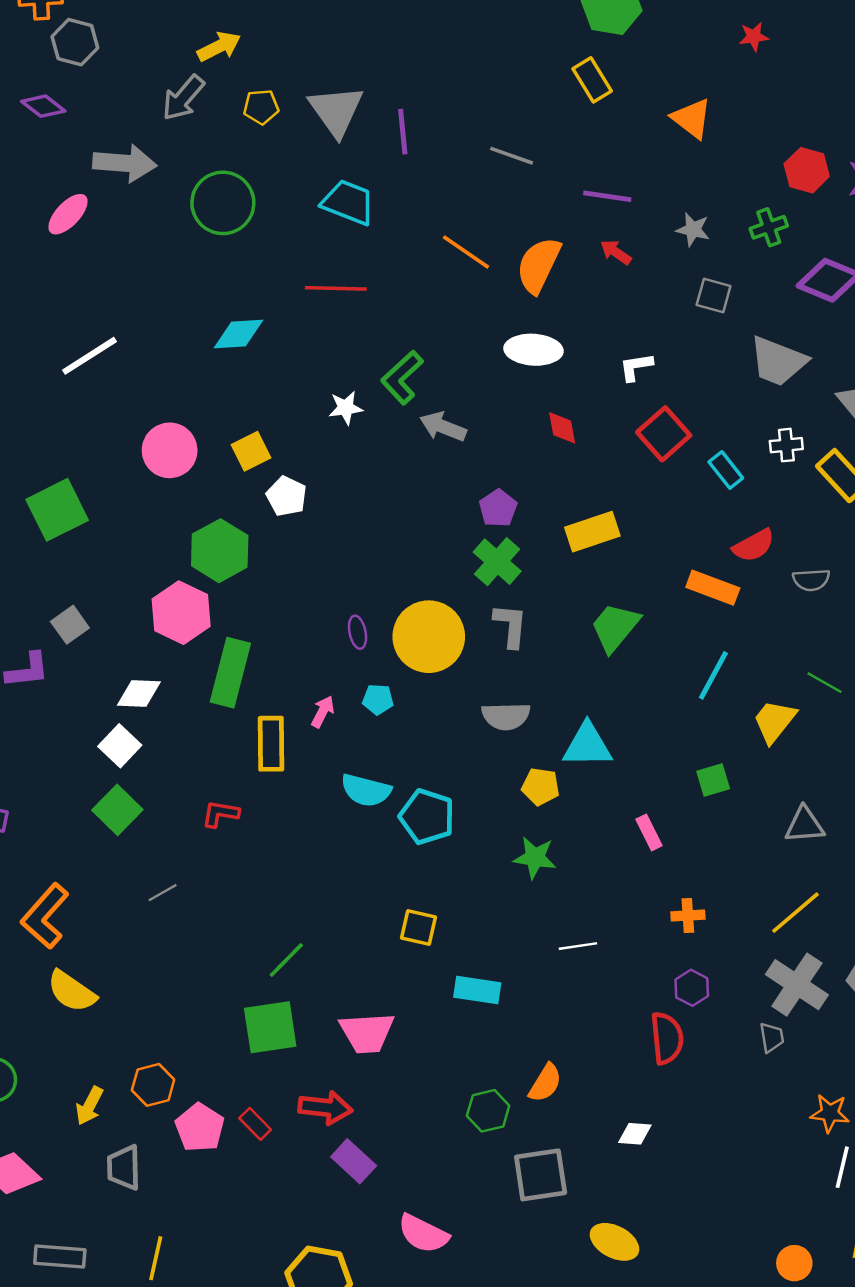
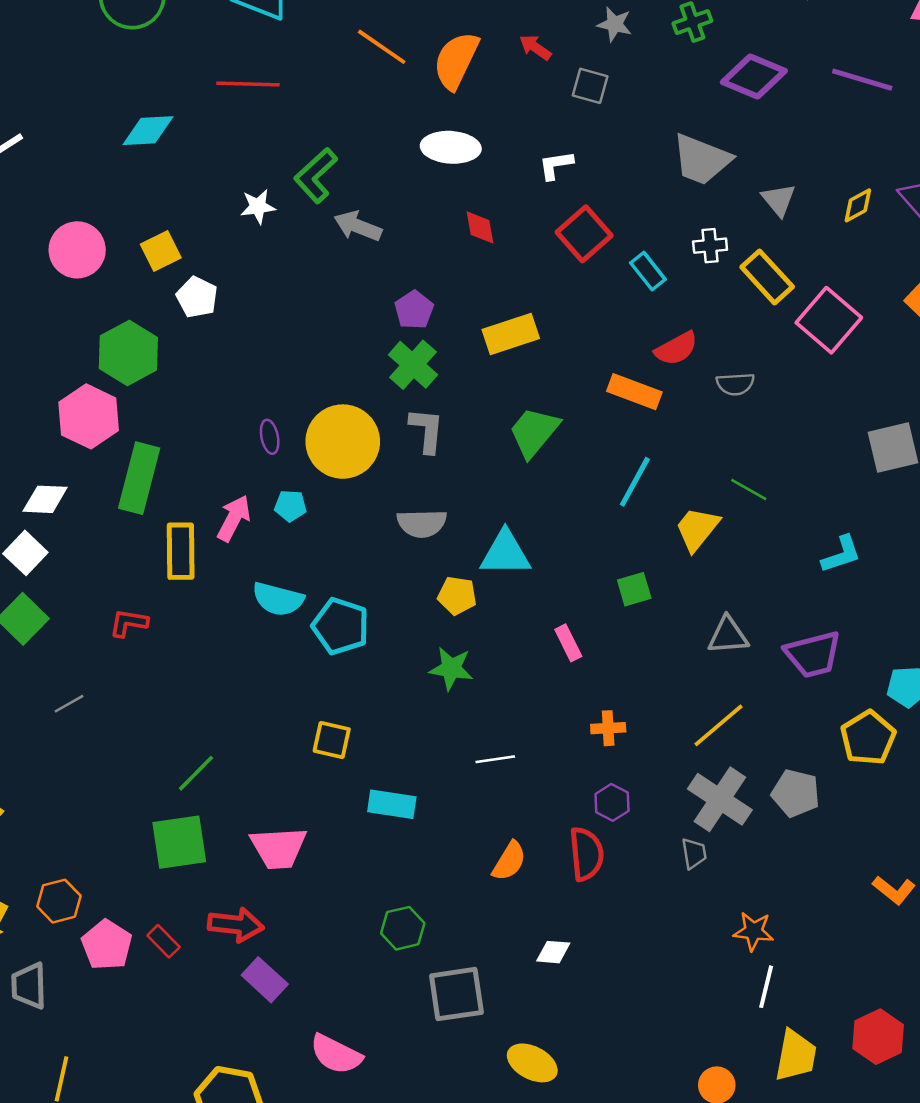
gray square: (714, 295) -> (590, 86), moved
pink arrow: (323, 712) -> (234, 518), size x1.4
orange semicircle: (545, 1083) -> (509, 861), moved

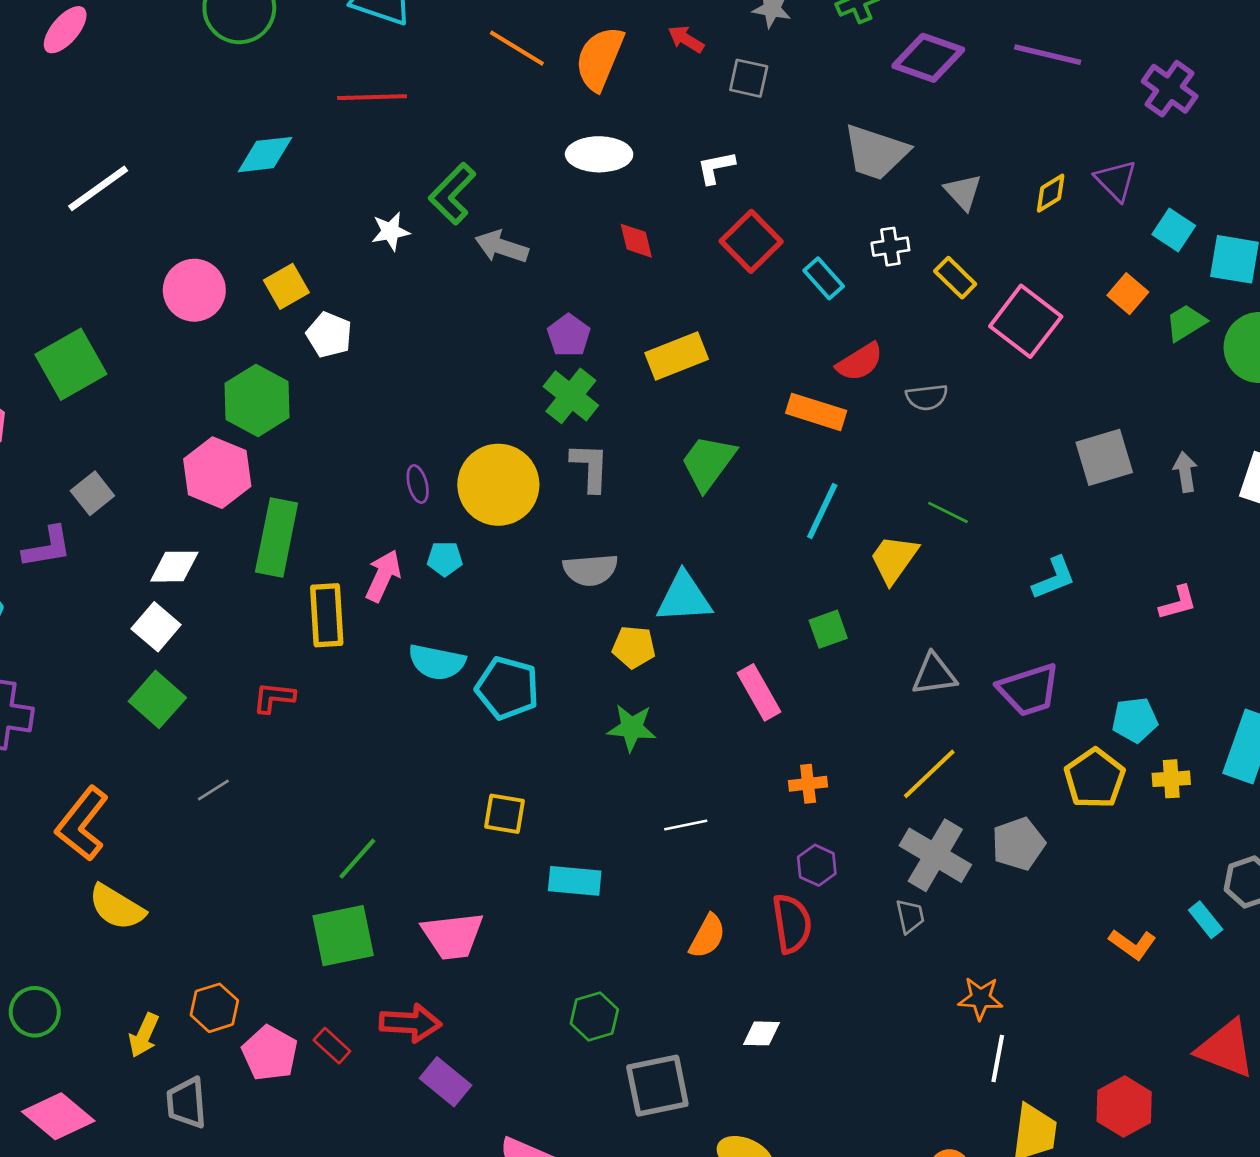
yellow rectangle: (767, 277) -> (955, 278), size x0.7
pink rectangle: (568, 643) -> (759, 692), size x1.4
gray pentagon: (796, 793) -> (1018, 844), turned -30

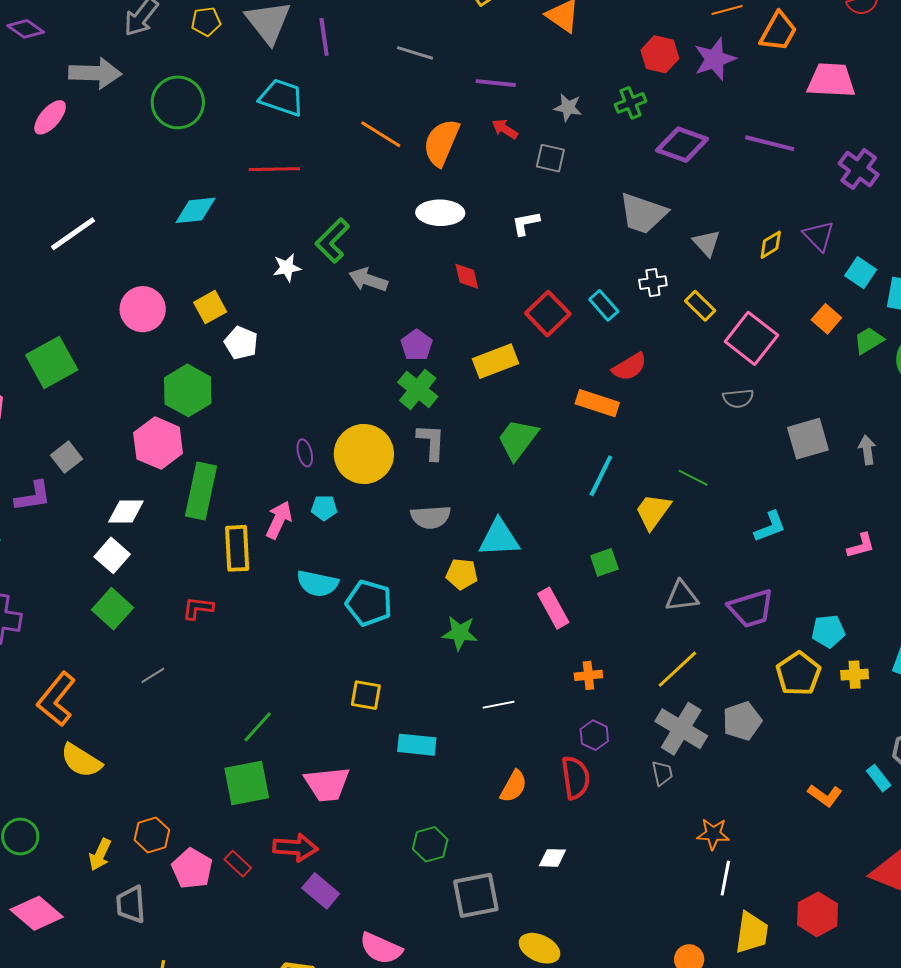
red square: (751, 241) -> (548, 314), moved
gray semicircle: (927, 397) -> (738, 398), moved

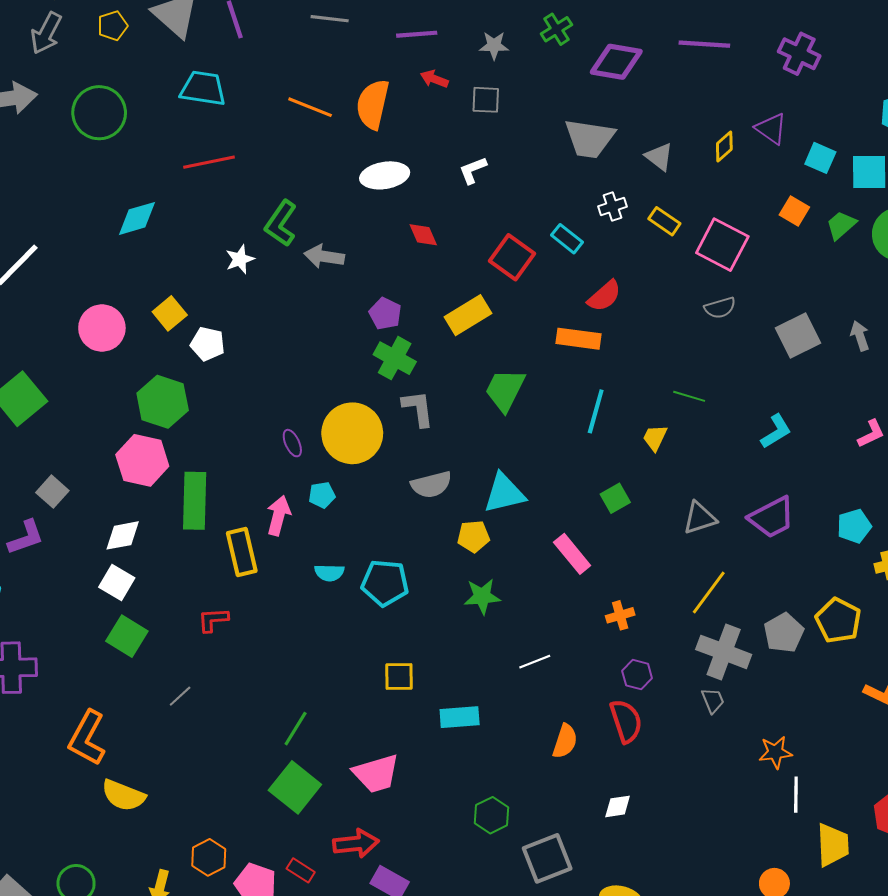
yellow trapezoid: (653, 511) -> (655, 438), size x0.7
cyan semicircle: (317, 583) -> (329, 573), size x0.7
yellow pentagon: (798, 674) -> (838, 620), moved
green square: (247, 783) -> (295, 787), turned -30

